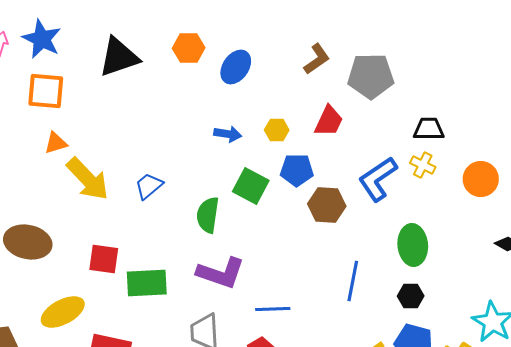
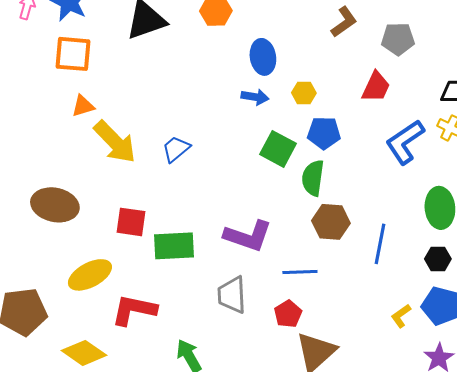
blue ellipse: (236, 67) -> (263, 57), moved, turned -44
gray pentagon: (371, 76) -> (398, 39), size x0.7
red trapezoid: (329, 121) -> (376, 87), moved
brown hexagon: (327, 205) -> (331, 222), moved
green semicircle: (208, 215) -> (313, 178), moved

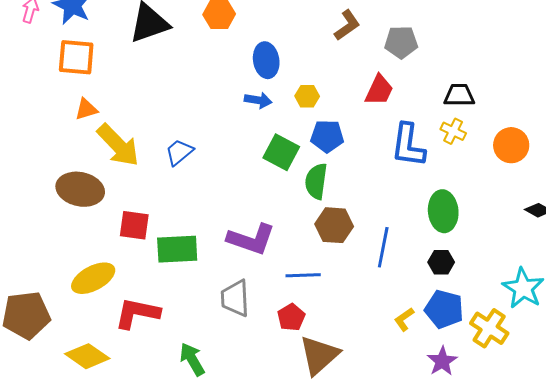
blue L-shape: (405, 142) -> (408, 145), turned -48
brown ellipse: (55, 205) -> (80, 189), moved

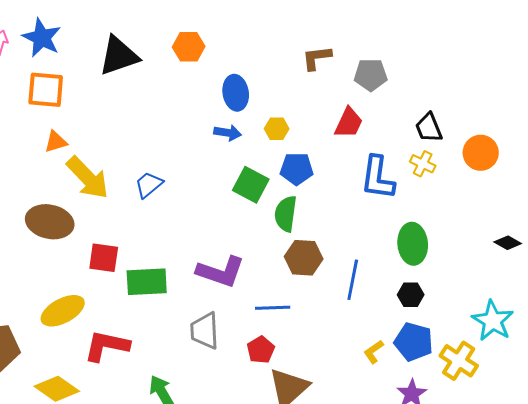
brown L-shape: (347, 25) -> (317, 58), turned -152
black trapezoid: (459, 95) -> (429, 128), turned -112
orange circle: (511, 145) -> (481, 153), moved

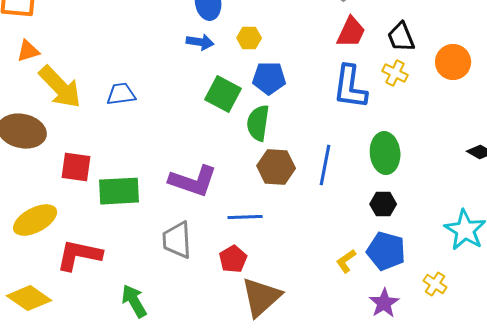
red trapezoid: (349, 123) -> (351, 32), moved
blue trapezoid: (149, 185) -> (121, 94), turned 32
blue line: (353, 280) -> (325, 165), moved
yellow cross: (459, 361) -> (435, 284), moved, size x0.6

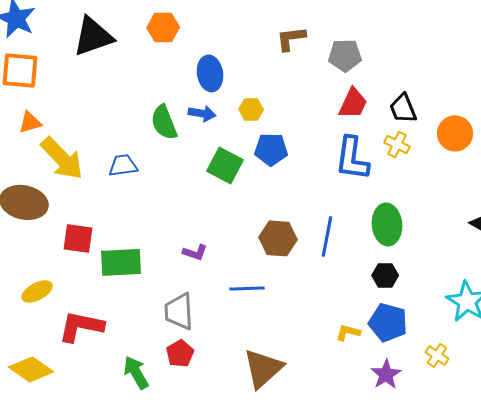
green semicircle: (258, 123) -> (164, 122), moved, turned -30
purple L-shape: (193, 181) -> (195, 252), size x0.5
yellow ellipse: (35, 220) -> (37, 291), size x0.7
red pentagon: (233, 259) -> (180, 353), moved
yellow L-shape: (346, 261) -> (348, 332), turned 50

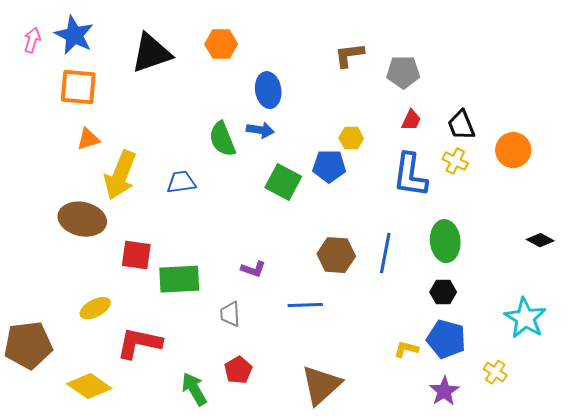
red trapezoid: (353, 103) -> (411, 120), size x0.7
yellow hexagon: (251, 109) -> (351, 138), moved
yellow arrow: (62, 158) -> (120, 175), turned 66
gray trapezoid: (179, 311) -> (230, 314), moved, size x0.7

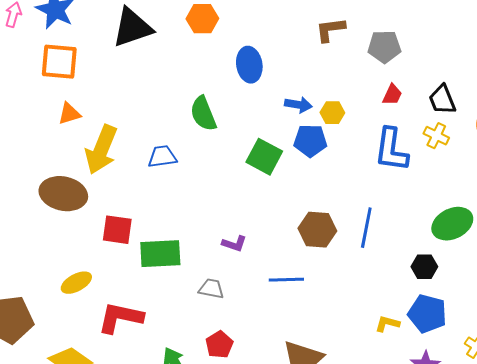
blue arrow: (260, 130) -> (298, 105), moved
green ellipse: (445, 241) -> (452, 224), moved, turned 69
gray trapezoid: (230, 314) -> (211, 289), turned 104

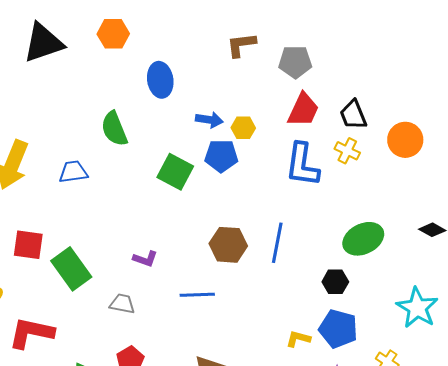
red trapezoid: (392, 95) -> (303, 110), size x1.6
green rectangle: (160, 254) -> (71, 269), turned 57

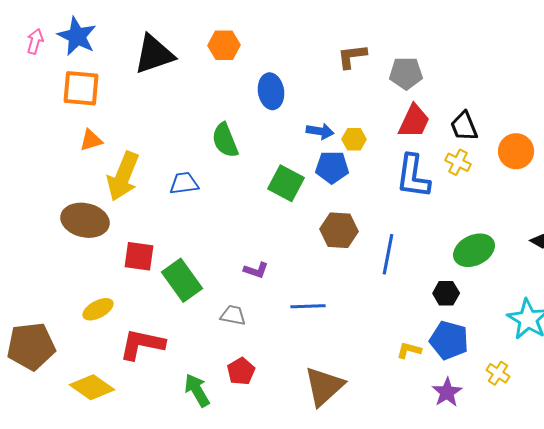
brown hexagon: (228, 245) -> (339, 230), moved

